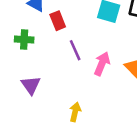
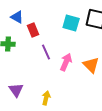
purple triangle: (31, 85) -> (16, 90), moved

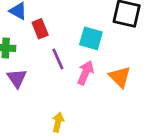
cyan square: (71, 23) -> (91, 38), moved
purple triangle: (16, 90) -> (17, 78), moved

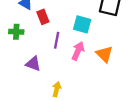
purple line: (58, 59) -> (57, 40), turned 35
purple triangle: (17, 78) -> (33, 64), moved, turned -35

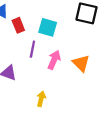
cyan square: (82, 24) -> (48, 27), moved
yellow arrow: (57, 89) -> (41, 99), moved

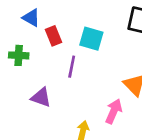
pink arrow: (54, 60) -> (114, 111), moved

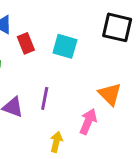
purple line: (72, 67) -> (45, 98), moved

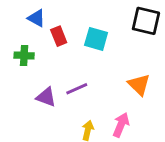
purple line: (45, 98) -> (77, 89), turned 55
pink arrow: (88, 122) -> (121, 125), moved

